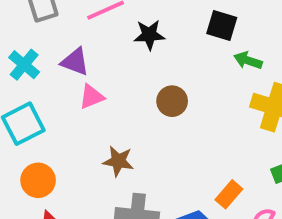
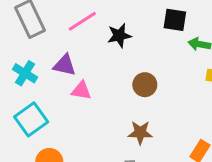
pink triangle: (91, 97) -> (81, 91), turned 40
brown star: (118, 161) -> (140, 133), moved

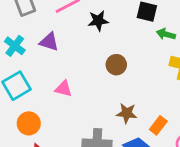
pink triangle: (81, 91) -> (63, 89), moved
brown star: (140, 133) -> (127, 113), moved

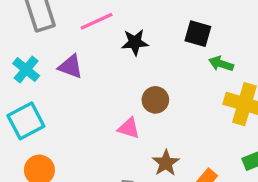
pink triangle: (63, 89) -> (129, 128), moved
brown star: (127, 113) -> (166, 163), turned 30

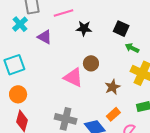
cyan cross: (26, 70) -> (20, 24), moved
pink triangle: (129, 128) -> (73, 77), size x1.5
brown star: (166, 163) -> (112, 87), moved

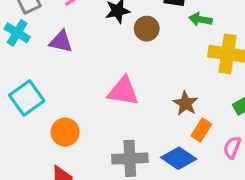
brown circle: (91, 63) -> (147, 29), moved
brown star: (112, 87) -> (186, 103), moved
orange circle: (18, 94) -> (65, 132), moved

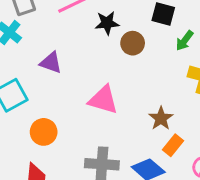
green arrow: (200, 19) -> (185, 41), turned -70
purple triangle: (61, 42) -> (51, 63), moved

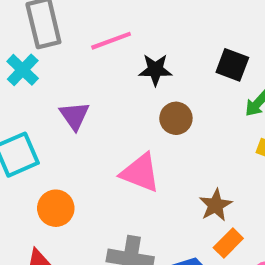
brown circle: (133, 43) -> (176, 118), moved
purple triangle: (51, 63) -> (74, 116), turned 30

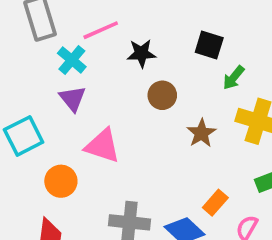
cyan cross: (23, 70) -> (72, 60), moved
pink triangle: (140, 173) -> (103, 146), moved
brown star: (216, 205) -> (201, 133), moved

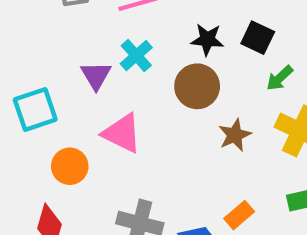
black star: (141, 53) -> (207, 40), moved
cyan cross: (72, 60) -> (136, 56), moved
brown circle: (162, 95) -> (197, 86), size x1.4

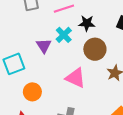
black star: (207, 40) -> (87, 23), moved
pink triangle: (122, 133) -> (76, 78), moved

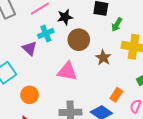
cyan cross: (64, 35) -> (46, 33), turned 35

